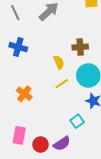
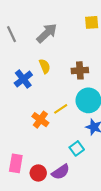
blue cross: (18, 47) -> (23, 79), moved, turned 36
yellow semicircle: (59, 62) -> (45, 66), moved
orange cross: (24, 94) -> (40, 120), moved

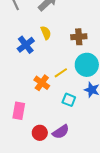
cyan square: (77, 148) -> (69, 100), moved, turned -32
pink rectangle: (16, 163) -> (19, 111), moved

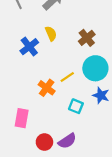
brown cross: (79, 37) -> (87, 38), turned -35

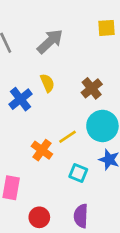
purple semicircle: (67, 141) -> (81, 216), moved, turned 126

